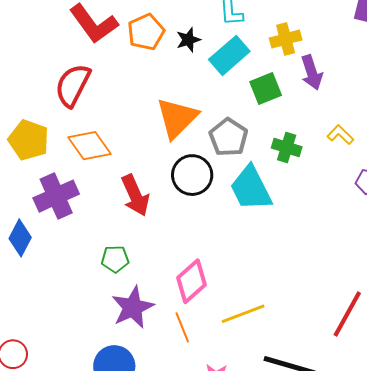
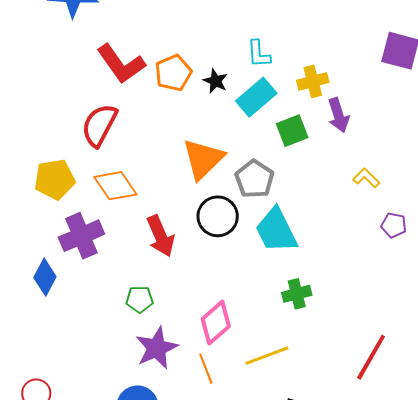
black star: (188, 40) -> (215, 81), turned -30
yellow pentagon: (29, 140) -> (55, 179), turned -30
green cross: (287, 147) -> (297, 294), moved, turned -32

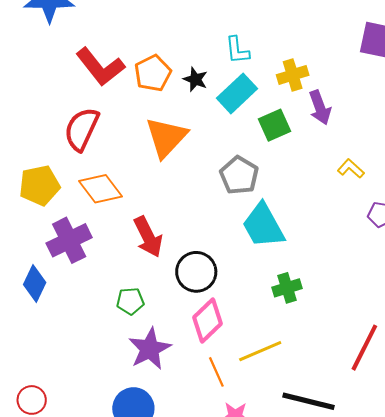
orange triangle: (203, 159) -> (166, 137), moved
black circle: (218, 216) -> (196, 272), moved
orange line: (206, 369) -> (216, 372), moved

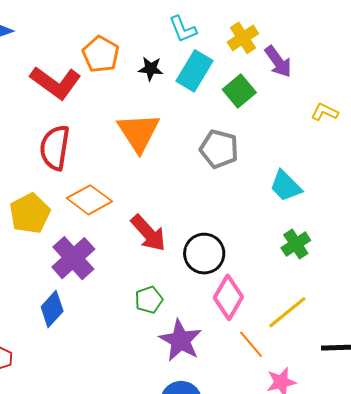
orange pentagon: (153, 73) -> (101, 54), moved
cyan trapezoid: (263, 226) -> (286, 186), moved, size x0.7
blue diamond: (35, 284) -> (52, 309), turned 33

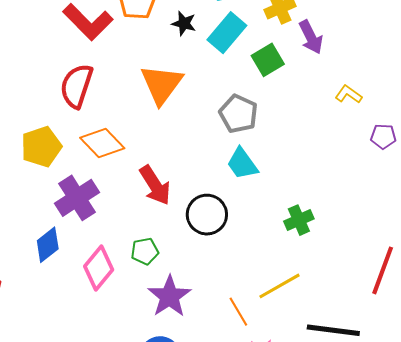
cyan trapezoid: (286, 186) -> (242, 164), moved
pink diamond: (228, 297) -> (99, 268), moved

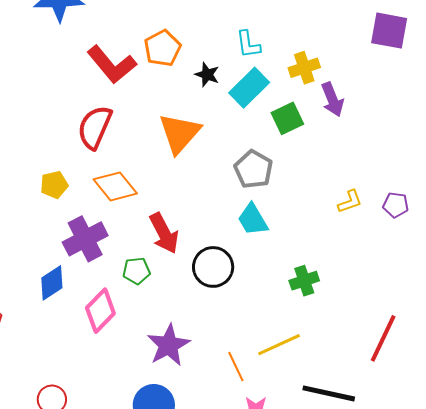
yellow L-shape: (349, 94) -> (350, 202), moved, turned 120
yellow pentagon: (41, 147) -> (54, 185), size x0.7
green pentagon: (145, 251) -> (136, 271), moved

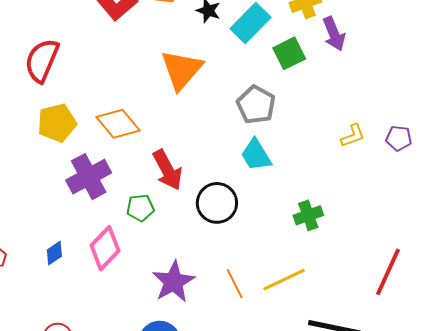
red semicircle: (95, 127) -> (42, 60), moved
yellow pentagon: (54, 185) -> (57, 123), size x1.4
blue diamond: (52, 283) -> (54, 253), moved, size x0.7
orange line: (236, 367) -> (235, 284), moved

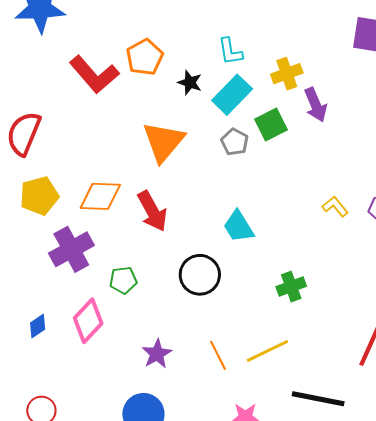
gray pentagon: (256, 105) -> (235, 142), moved, size x0.7
orange diamond: (118, 124) -> (100, 196), turned -48
yellow L-shape: (353, 136) -> (335, 207), turned -108
red arrow: (167, 170) -> (152, 211), moved
purple star: (174, 282) -> (157, 354), size x0.7

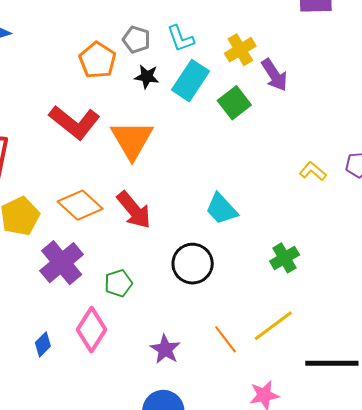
red L-shape: (94, 75) -> (75, 122), moved
gray pentagon: (235, 142) -> (136, 40), moved
orange diamond: (100, 196) -> (80, 205), turned 51

